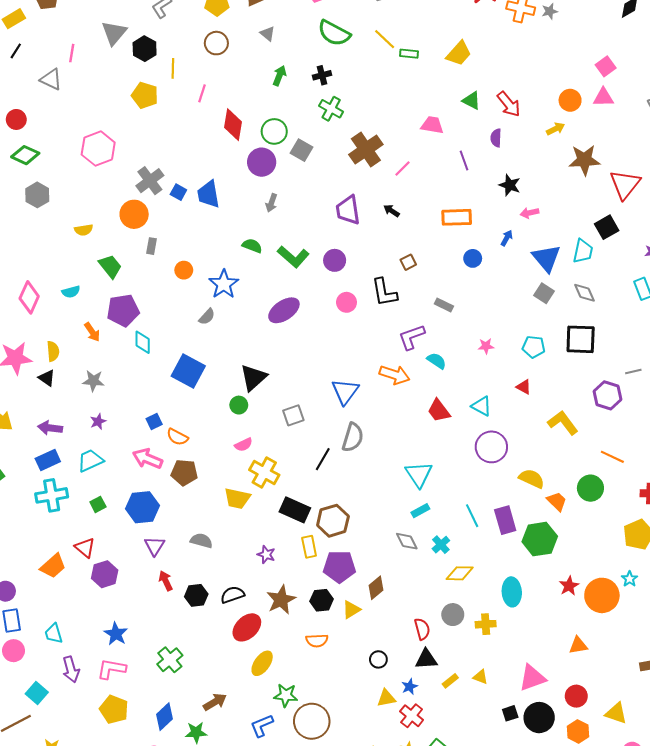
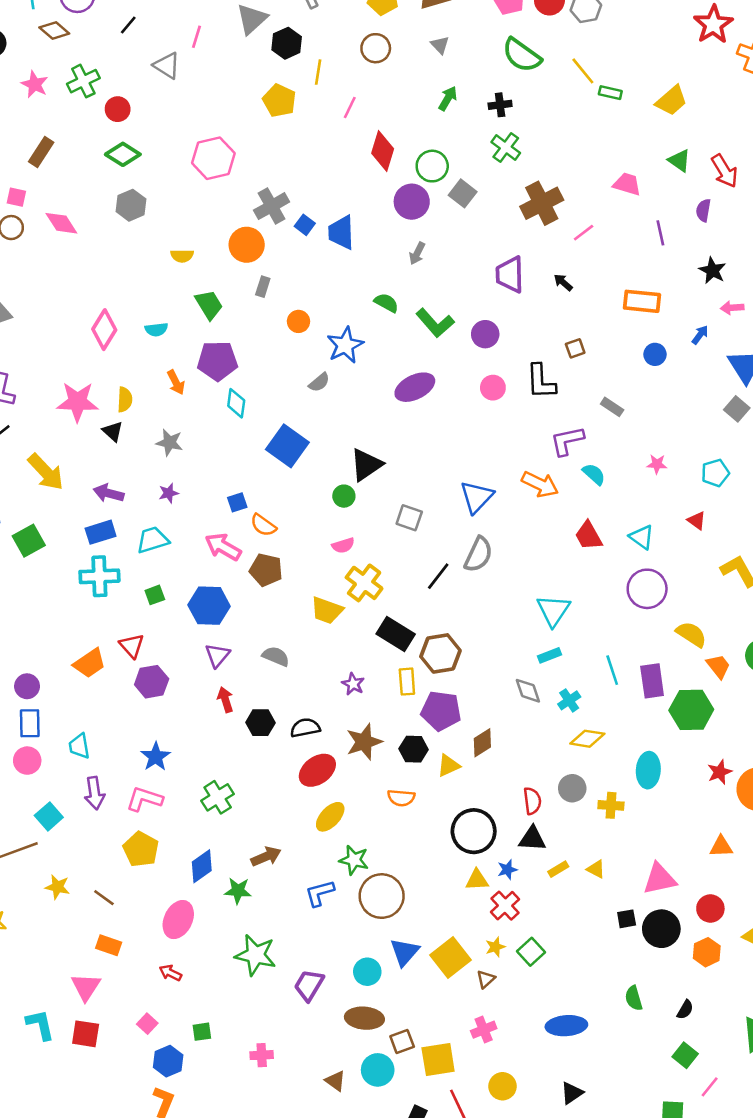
cyan pentagon: (534, 347) -> (715, 473), turned -30
gray square: (293, 415) -> (409, 518), turned 30
black circle: (378, 659) -> (474, 831), size x2.0

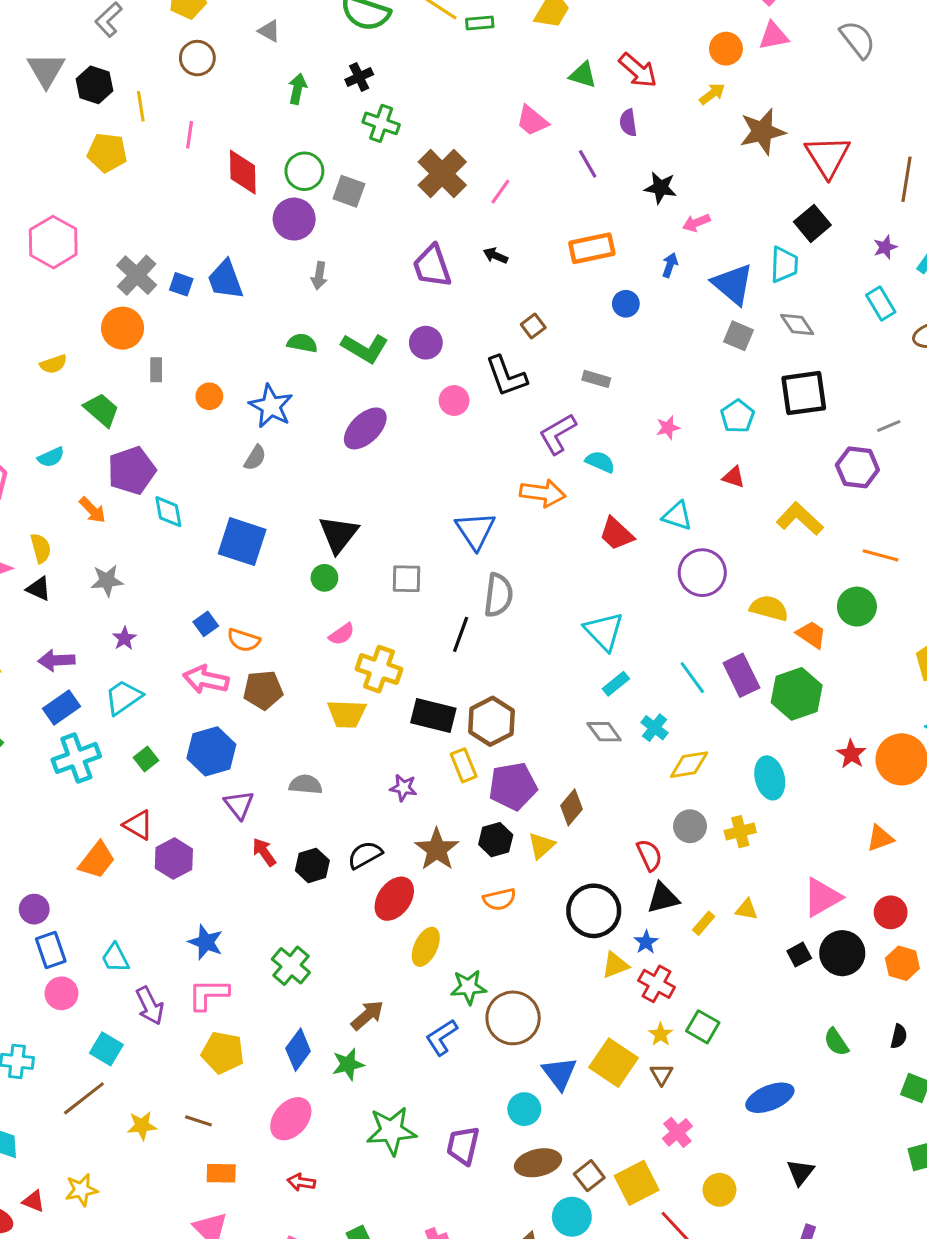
pink trapezoid: (627, 184) -> (532, 121), turned -140
pink ellipse: (178, 920) -> (291, 1119), turned 33

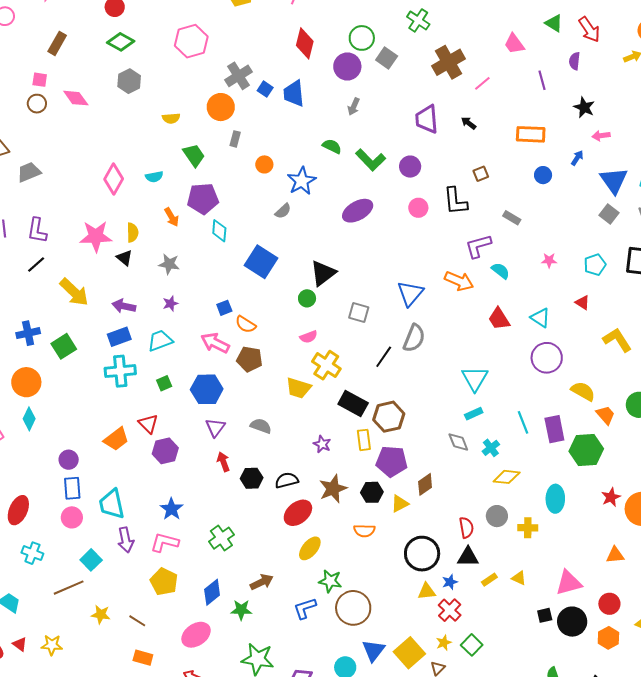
red diamond: (243, 172) -> (305, 43), moved
cyan trapezoid: (115, 958) -> (112, 504), size x1.5

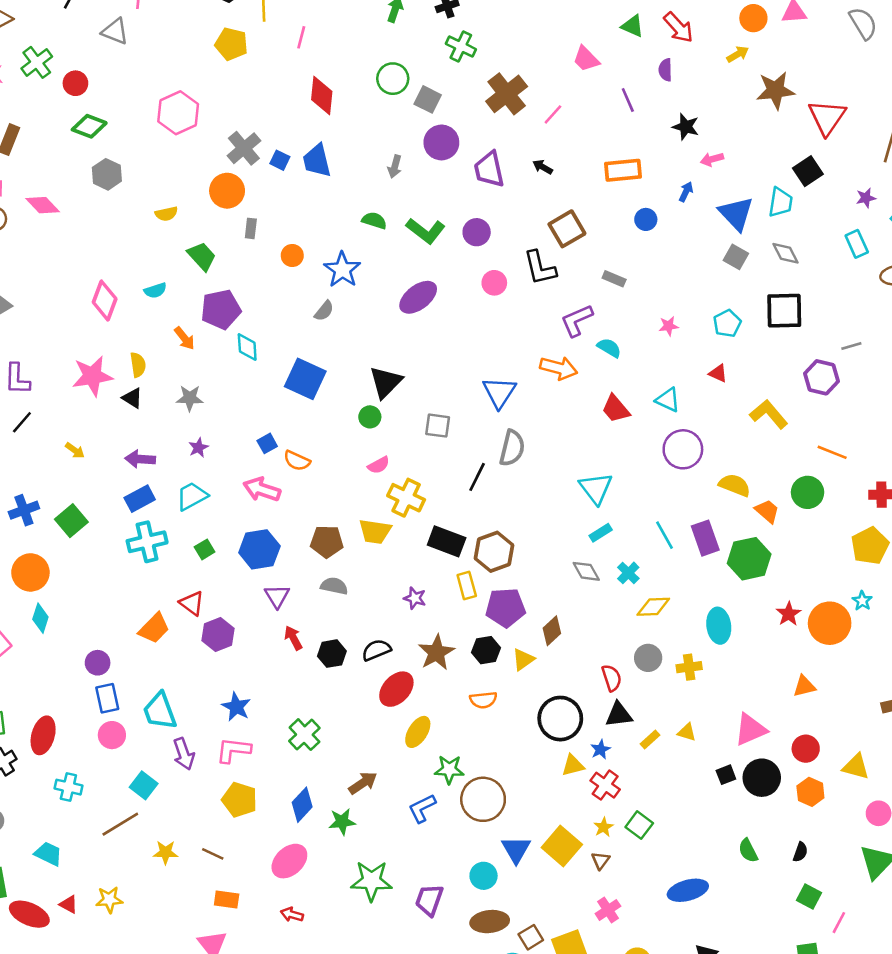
purple circle: (347, 67) -> (441, 142), moved
brown square: (481, 174) -> (567, 229), size x1.8
yellow arrow: (74, 292) -> (75, 450), size x0.5
brown pentagon: (250, 359) -> (327, 542), moved

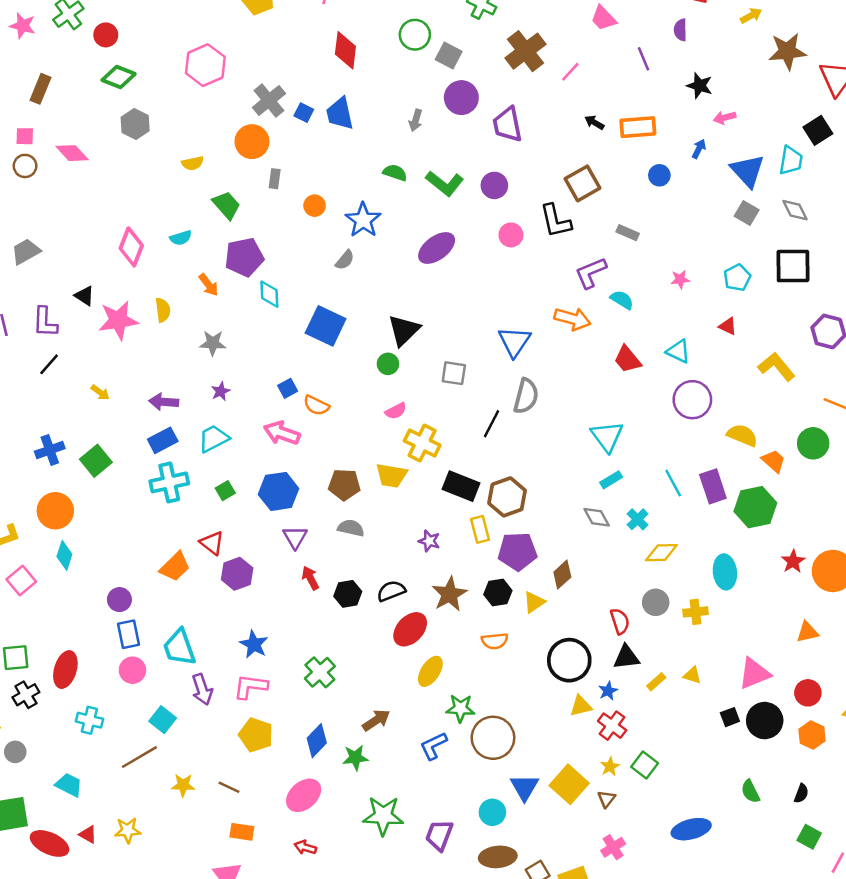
black arrow: (543, 167) -> (594, 122), moved
black triangle: (132, 398) -> (84, 296), moved

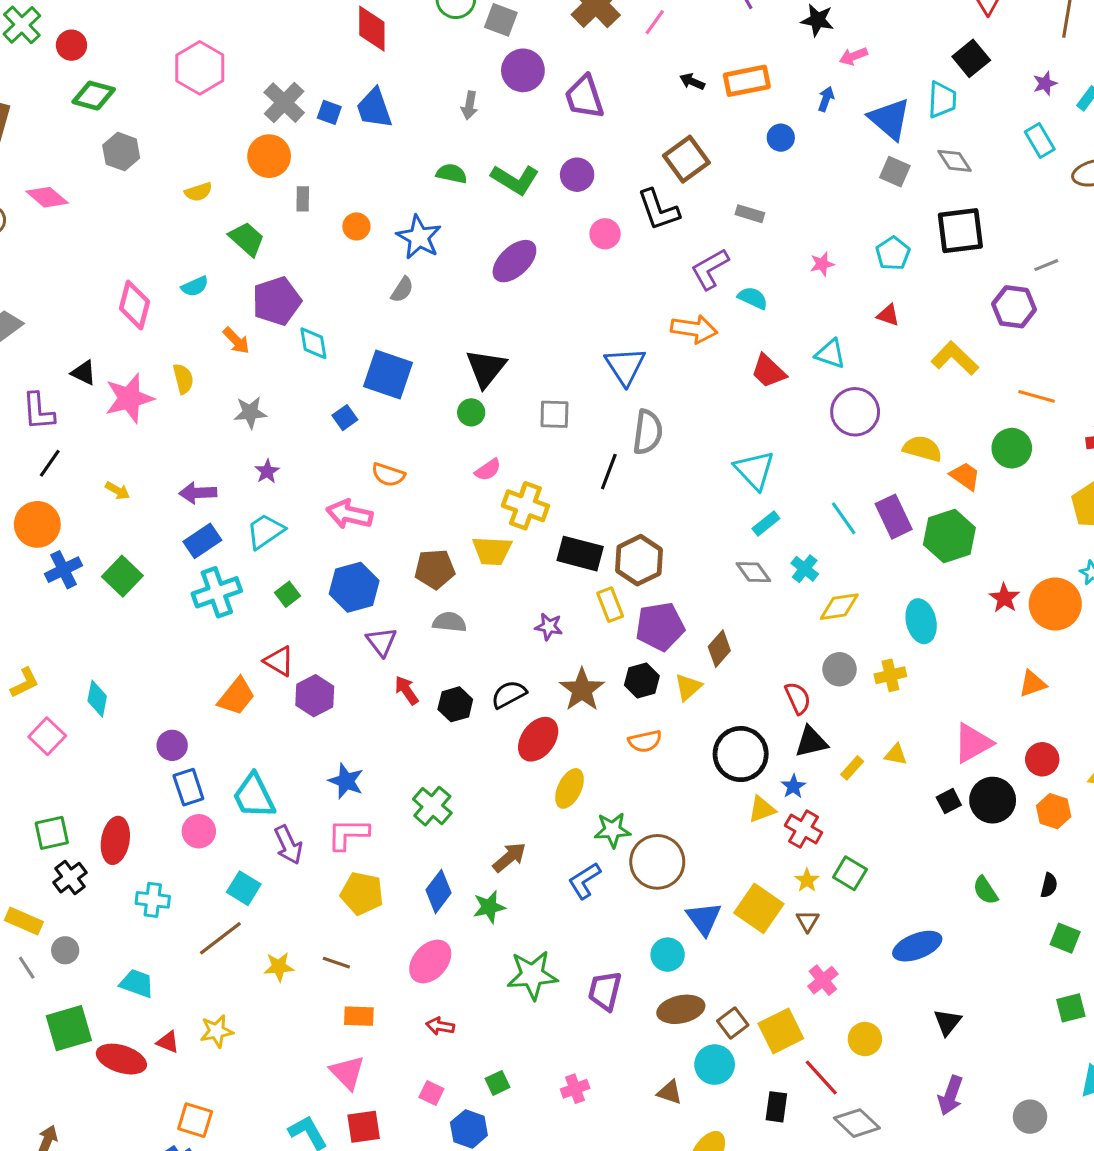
blue square: (288, 388) -> (345, 418), moved
orange circle: (55, 511) -> (37, 524), moved

